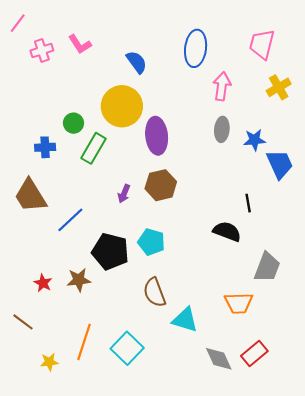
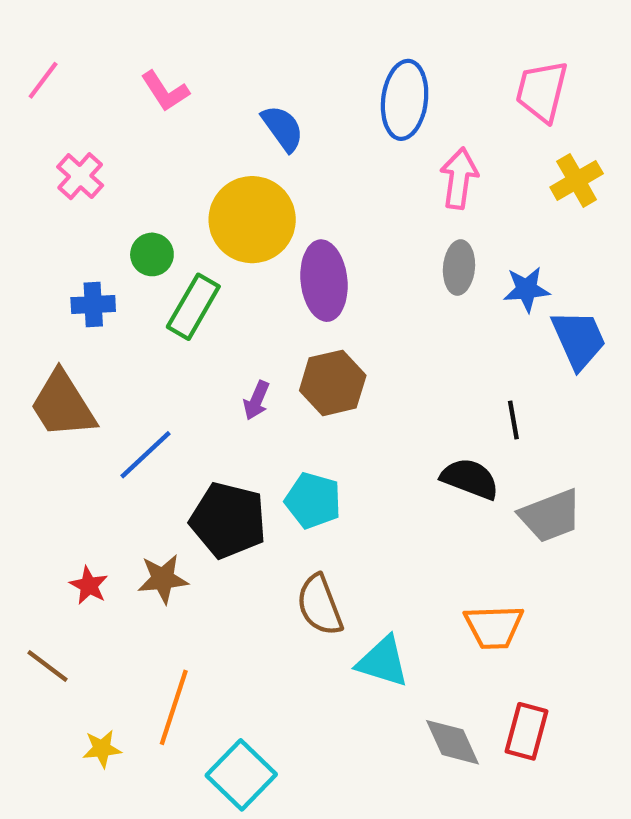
pink line: (18, 23) -> (43, 80), moved
pink cross: (42, 50) -> (80, 176), moved, turned -30
gray trapezoid: (267, 267) -> (550, 516), moved, turned 48
cyan square: (127, 348) -> (241, 775), moved
red rectangle: (254, 354) -> (526, 731), turned -35

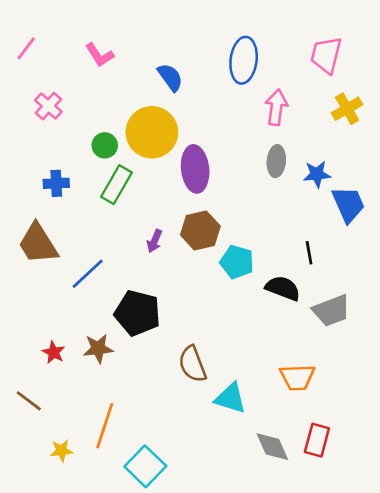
green circle: (152, 254) -> (105, 145), moved
cyan pentagon: (313, 501) -> (237, 262), moved

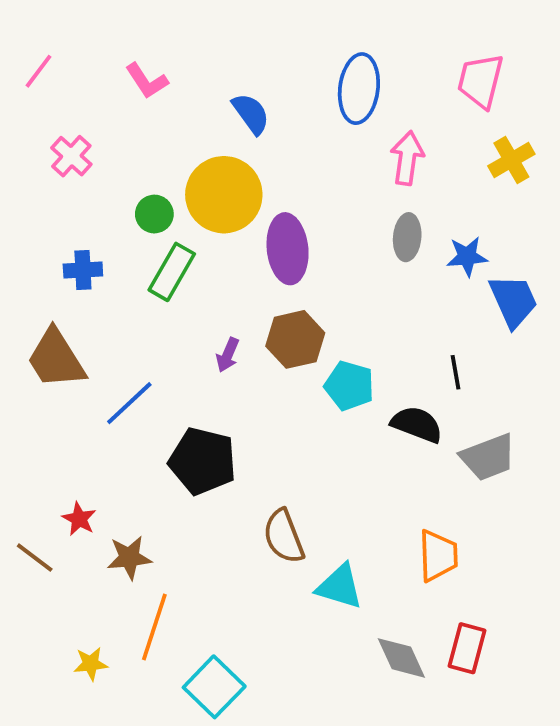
brown star: (98, 348) -> (129, 558), moved
orange trapezoid: (297, 377) -> (438, 556), turned -90
brown line: (29, 401) -> (35, 558), moved

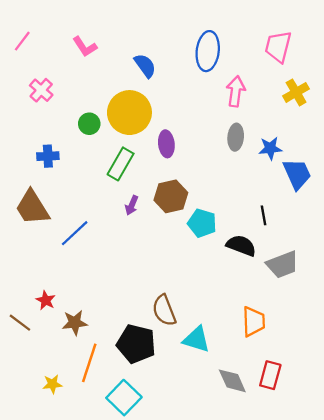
purple ellipse: (288, 249) -> (166, 144), size x0.7
green rectangle: (172, 272) -> (121, 164), moved
black pentagon: (203, 461) -> (136, 344), moved

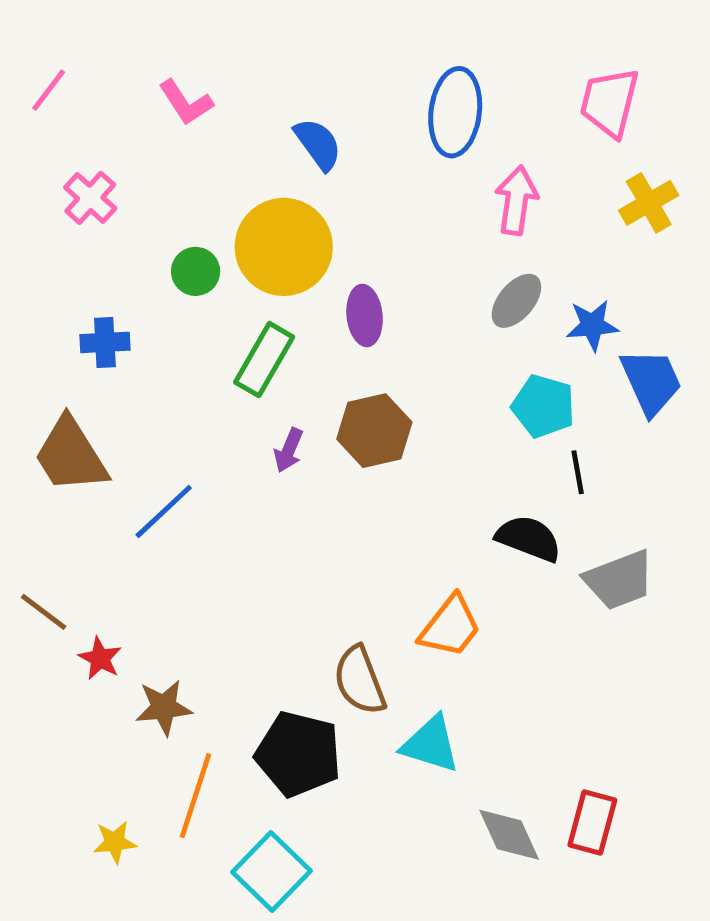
gray ellipse: (236, 137) -> (516, 301), turned 35
cyan pentagon: (202, 223) -> (543, 406), moved
orange trapezoid: (254, 322) -> (450, 627), moved, turned 40
brown line: (20, 323) -> (44, 612), moved

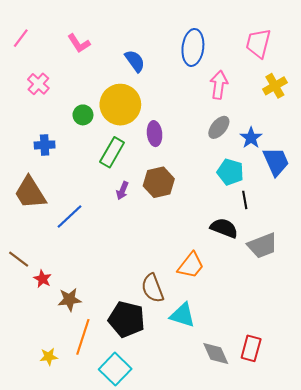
blue star: (592, 325) -> (251, 138), turned -30

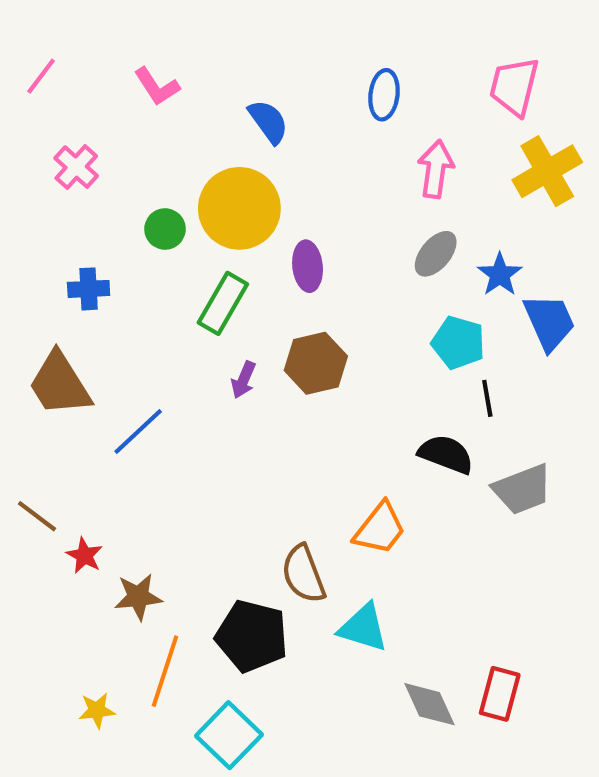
blue ellipse: (193, 47) -> (384, 95), size x0.7
yellow cross: (275, 86) -> (547, 171), size x1.4

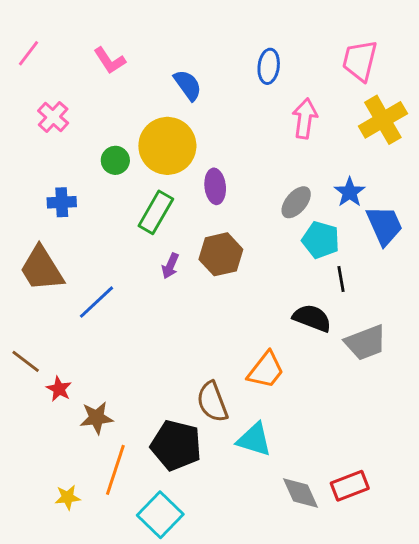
gray ellipse: (436, 254) -> (296, 202), moved
red rectangle: (500, 694) -> (350, 486), turned 54

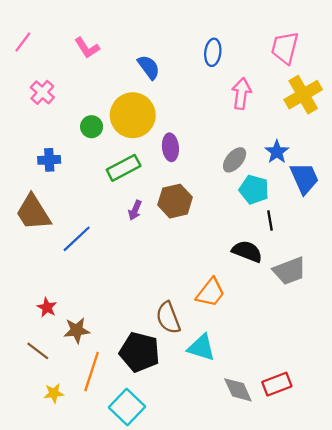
green rectangle: (156, 212) -> (124, 168), turned 32
brown line: (26, 361) -> (38, 351), moved

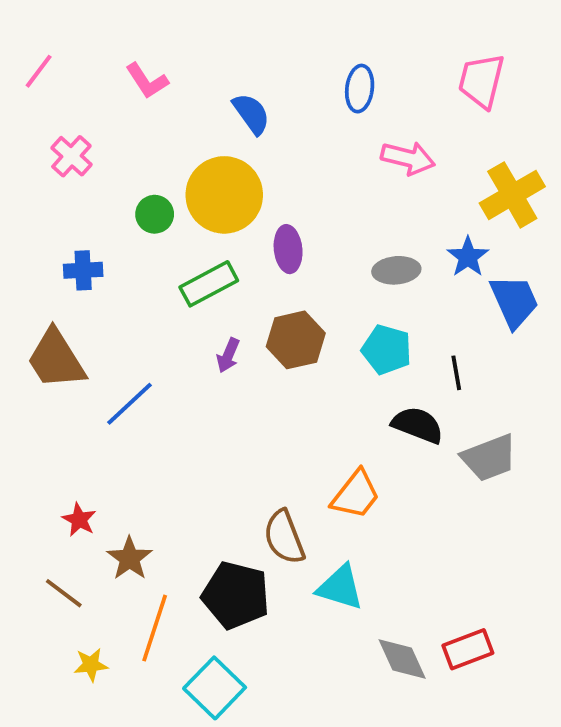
pink arrow: (241, 94) -> (408, 158), turned 96
yellow cross: (303, 95) -> (512, 195), moved
gray ellipse: (235, 160) -> (396, 270), turned 45
cyan pentagon: (254, 190) -> (387, 350), moved
brown star: (77, 330) -> (129, 558), turned -30

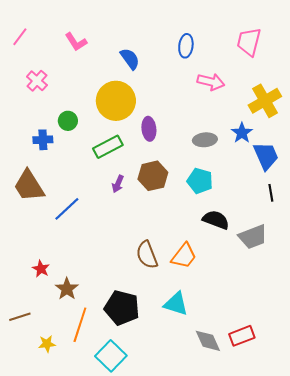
green circle: (155, 214) -> (68, 121), moved
black line: (456, 373) -> (271, 193), moved
brown semicircle: (284, 537) -> (147, 255), moved
brown line: (64, 593) -> (20, 317), moved, turned -55

